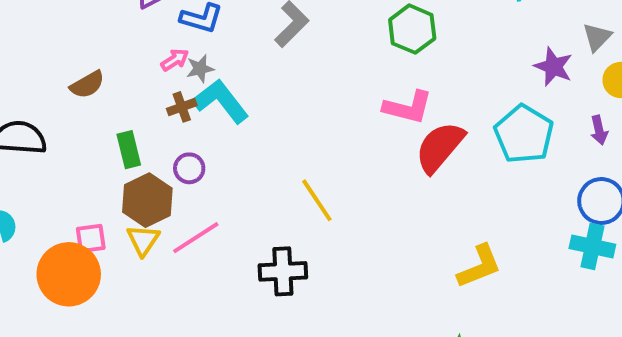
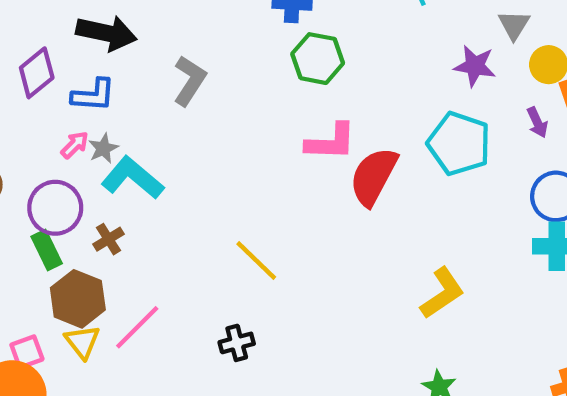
brown cross: (182, 107) -> (108, 239), moved
purple circle: (189, 168) -> (55, 208), moved, size x1.6
black cross: (283, 271) -> (237, 343), size x0.7

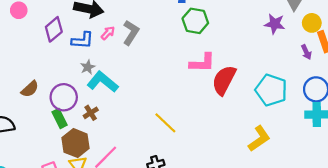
cyan pentagon: (459, 144) -> (271, 90), moved
pink arrow: (75, 145) -> (108, 33), moved

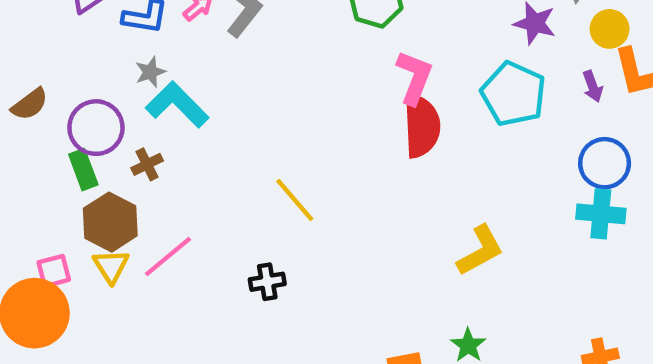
pink L-shape: (202, 63) -> (414, 78), moved, turned -76
red semicircle: (224, 80) -> (422, 126), turned 144
cyan pentagon: (271, 90) -> (514, 94), moved

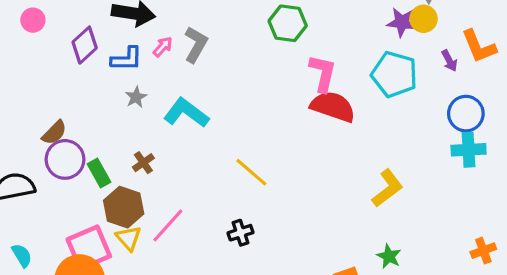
yellow circle: (610, 29) -> (424, 19), moved
cyan L-shape: (177, 105) -> (186, 113), moved
red semicircle: (422, 126) -> (333, 107), turned -60
purple circle: (96, 128) -> (65, 159), moved
pink square: (54, 271) -> (89, 248), size x1.8

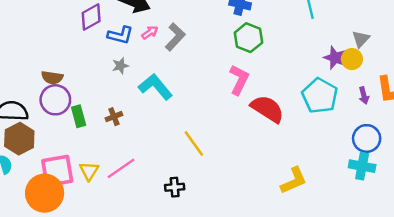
pink L-shape: (323, 73) -> (239, 80), moved
brown semicircle: (54, 133) -> (52, 78), turned 40
brown hexagon: (124, 207) -> (19, 139), moved

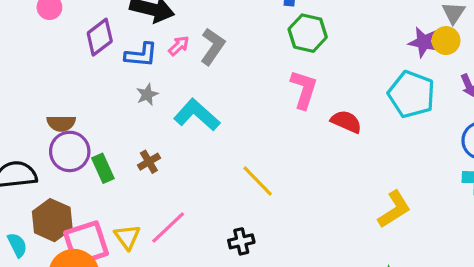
red semicircle: (267, 109) -> (346, 122), size x0.7
brown hexagon: (19, 139) -> (52, 220), moved

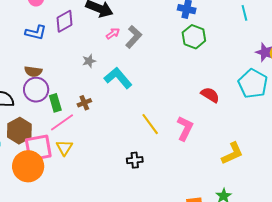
blue L-shape: (141, 55) -> (36, 32), moved
pink L-shape: (304, 89) -> (185, 128), moved
pink line: (168, 228) -> (62, 122), moved

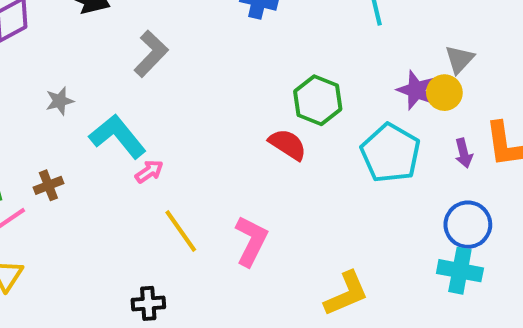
pink arrow: (113, 33) -> (149, 171), moved
green hexagon: (194, 37) -> (318, 100), moved
red semicircle: (210, 95) -> (288, 144), moved

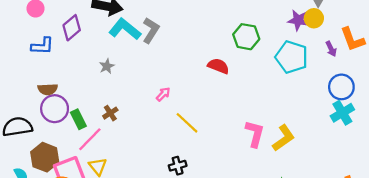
cyan L-shape: (118, 136) -> (125, 29), moved
red semicircle: (288, 144) -> (218, 66), moved
pink L-shape: (251, 241) -> (255, 134), moved
cyan cross: (460, 271) -> (342, 113), turned -30

